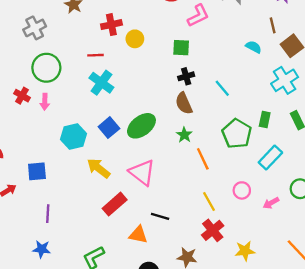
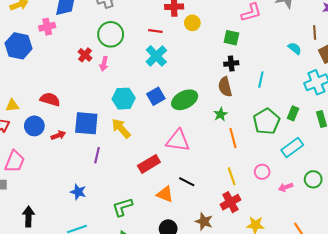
cyan line: (222, 88) -> (261, 80), turned 42
yellow arrow: (99, 168) -> (121, 128), moved
blue square: (37, 171) -> (86, 123), size x1.4
pink triangle: (142, 172) -> (178, 141), turned -40
purple line: (48, 214) -> (97, 155), moved

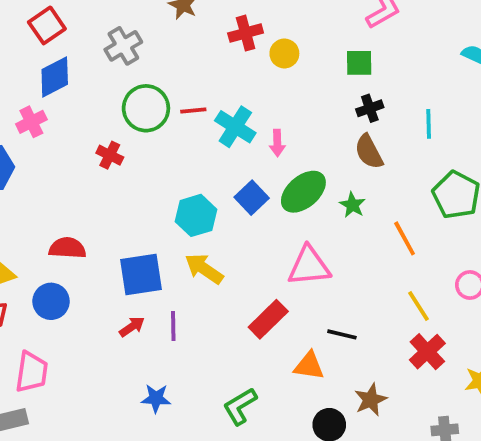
red line: (155, 31) -> (193, 111), moved
pink arrow: (104, 64) -> (277, 143), moved
green star: (221, 114) -> (352, 205), moved
red arrow: (58, 135) -> (132, 327), moved
brown star: (204, 222) -> (371, 400), moved, turned -30

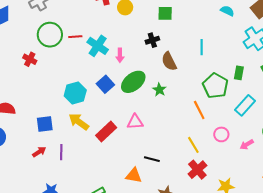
black cross: (370, 108) -> (152, 40), moved
orange line: (405, 238) -> (199, 110), moved
pink triangle: (309, 266) -> (135, 122), size x0.7
blue square: (141, 275) -> (45, 124), size x0.7
red rectangle: (268, 319) -> (106, 132), moved

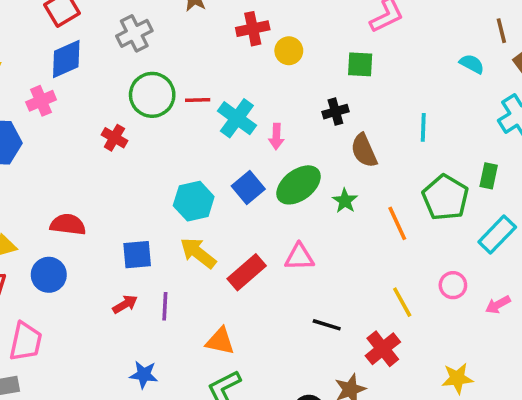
orange line: (199, 110) -> (397, 223), moved
red cross: (197, 170) -> (383, 349), moved
orange triangle: (134, 175) -> (220, 341), moved

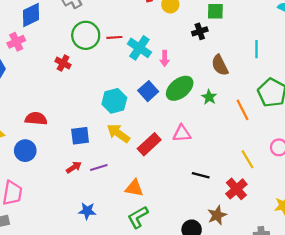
black cross: (335, 112) -> (200, 31), moved
purple line: (165, 306) -> (99, 168), turned 72

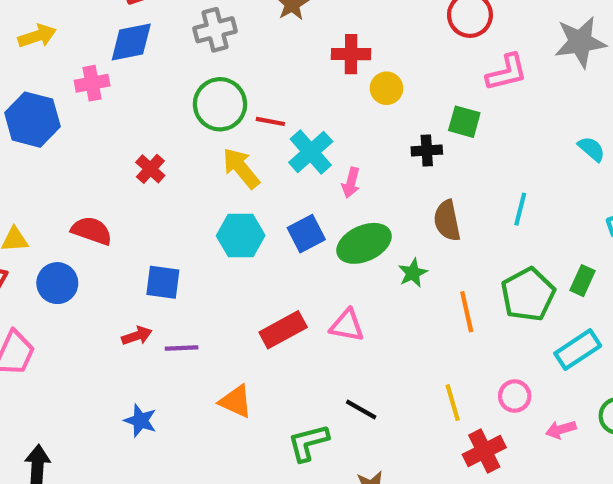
red cross: (63, 63) -> (150, 169), moved
yellow arrow: (118, 133) -> (241, 168), moved
red cross: (236, 189) -> (484, 451), moved
green L-shape: (138, 217) -> (308, 443), moved

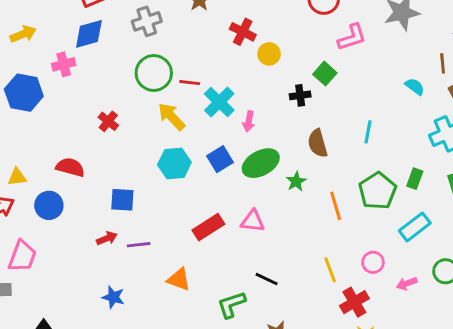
red cross: (351, 54) -> (243, 32), turned 30
green square: (464, 122) -> (325, 74), turned 30

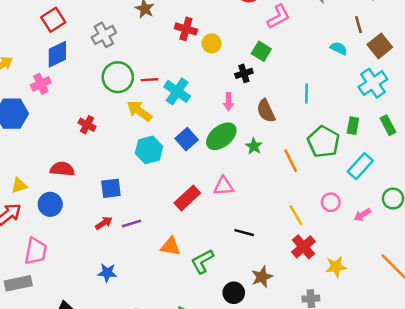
pink arrow: (249, 121) -> (228, 102), moved
blue star: (113, 297) -> (107, 273), moved
red cross: (354, 302) -> (303, 247), moved
green L-shape: (231, 305) -> (202, 261), moved

